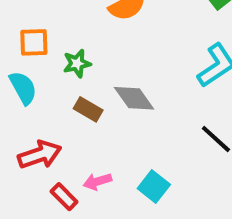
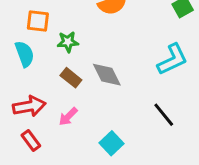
pink arrow: (97, 181) -> (68, 117), moved, turned -36
red rectangle: (64, 197) -> (31, 141), moved

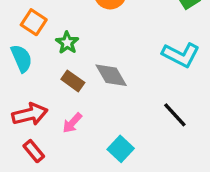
orange square: (38, 21) -> (34, 22), turned 30
green star: (68, 42) -> (67, 43), turned -30
cyan L-shape: (172, 59) -> (181, 55), turned 56

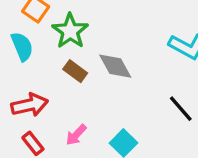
green star: (67, 43) -> (70, 31), size x1.5
pink arrow: (72, 123) -> (76, 135), moved

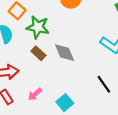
green star: (70, 31) -> (38, 27), turned -30

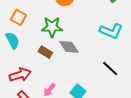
green star: (38, 27) -> (52, 27), moved

